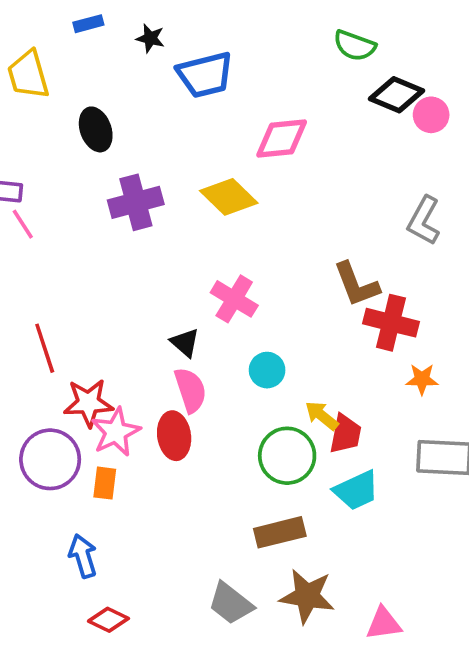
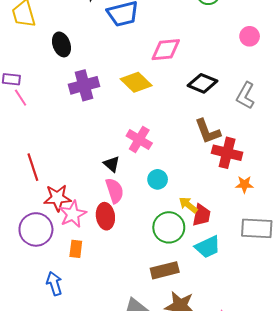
black diamond: (396, 95) -> (203, 83), moved
orange rectangle: (105, 483) -> (76, 249), moved

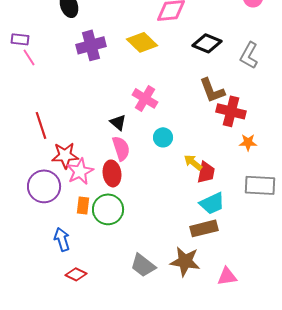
green circle: (169, 227) -> (108, 209), moved
brown rectangle: (165, 270) -> (204, 228), moved

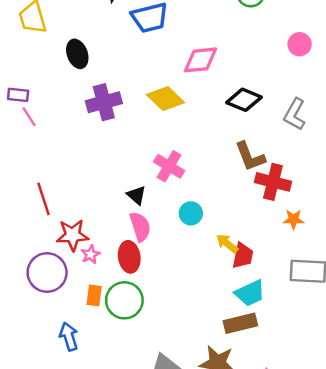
pink star: (80, 171) -> (91, 254), size x0.6

